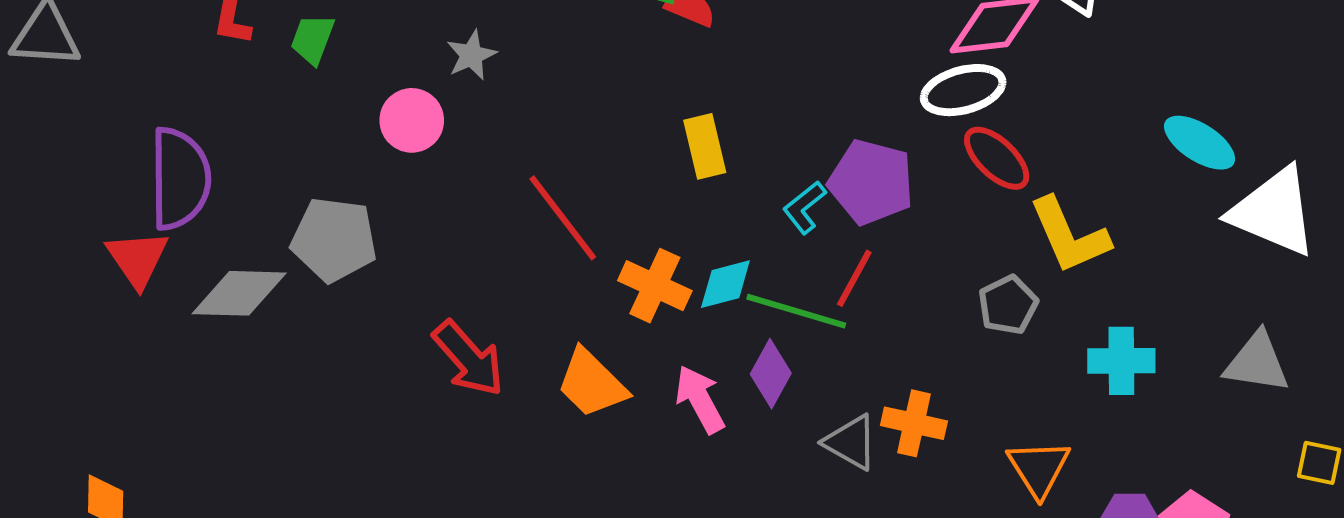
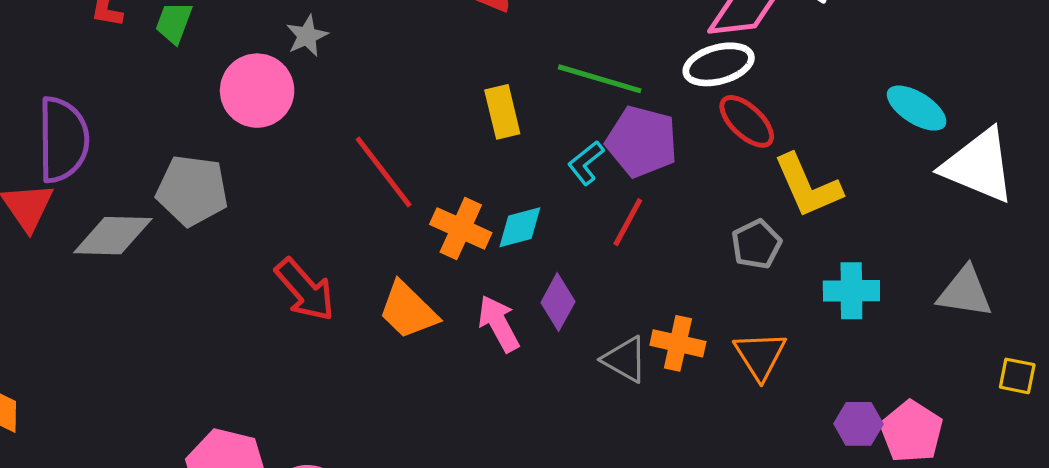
pink circle: (412, 120) -> (257, 91), size x1.4
green line: (796, 311) -> (600, 79), moved
orange triangle: (1039, 468) -> (760, 356), moved

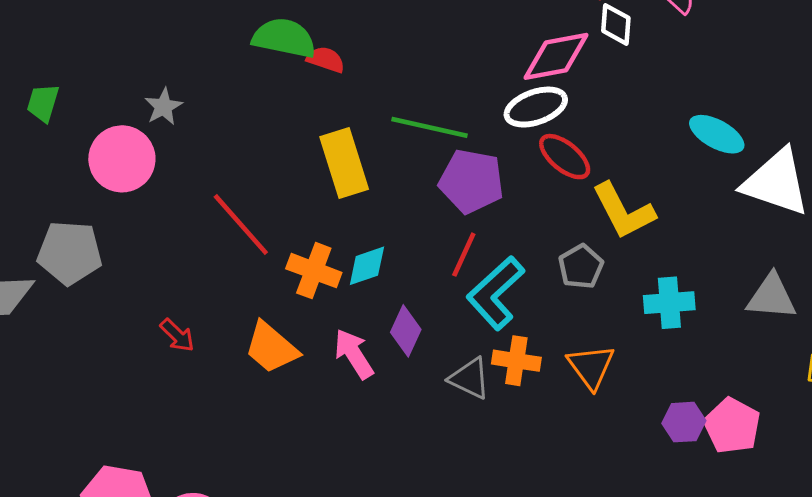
yellow rectangle: (502, 112) -> (344, 163), size x1.4
cyan L-shape: (586, 163) -> (496, 293), moved, size x1.8
red arrow: (305, 290) -> (177, 335), size x0.6

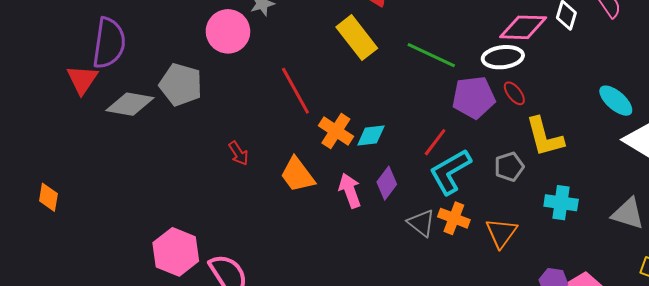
red ellipse: (565, 157) -> (514, 93), size x0.7
yellow rectangle: (344, 163) -> (357, 38), moved, turned -33
purple pentagon: (471, 181) -> (474, 97), moved, turned -30

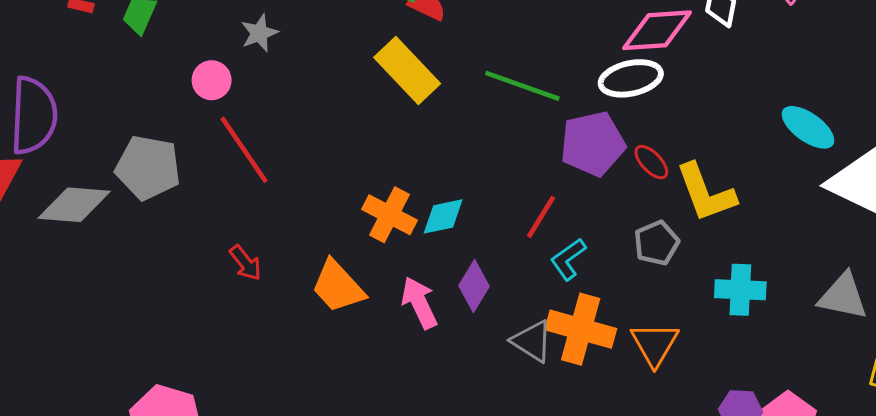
pink circle: (228, 31) -> (212, 80), size x0.6
red line: (295, 91) -> (244, 150), moved
red ellipse: (514, 93) -> (651, 162), moved
cyan L-shape: (450, 172) -> (568, 259), size x0.6
orange cross: (454, 218) -> (581, 329), size x1.4

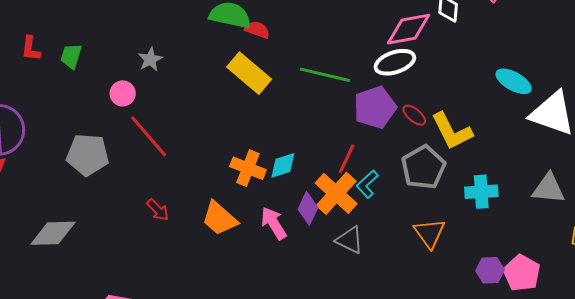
gray diamond: (74, 205) -> (53, 233), moved
gray pentagon: (656, 243) -> (423, 167), size x1.5
orange cross: (581, 329) -> (336, 193), moved, turned 33

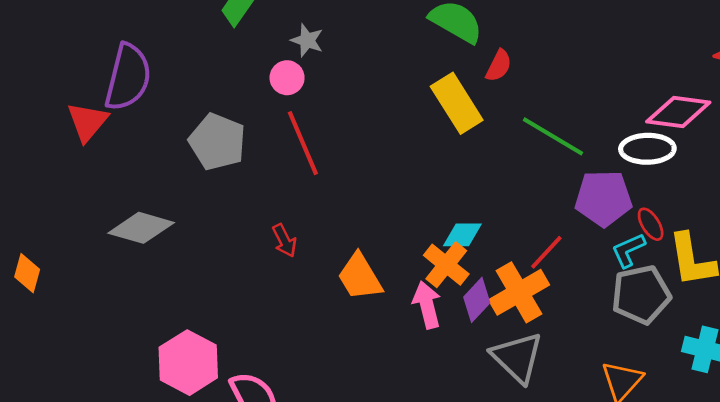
red semicircle: (257, 30) -> (499, 66), moved, turned 80
gray star: (150, 59) -> (307, 40), moved, turned 30
orange cross: (248, 168) -> (446, 265), moved
cyan L-shape: (367, 184) -> (628, 250), moved
gray triangle: (350, 240) -> (517, 357), size x1.4

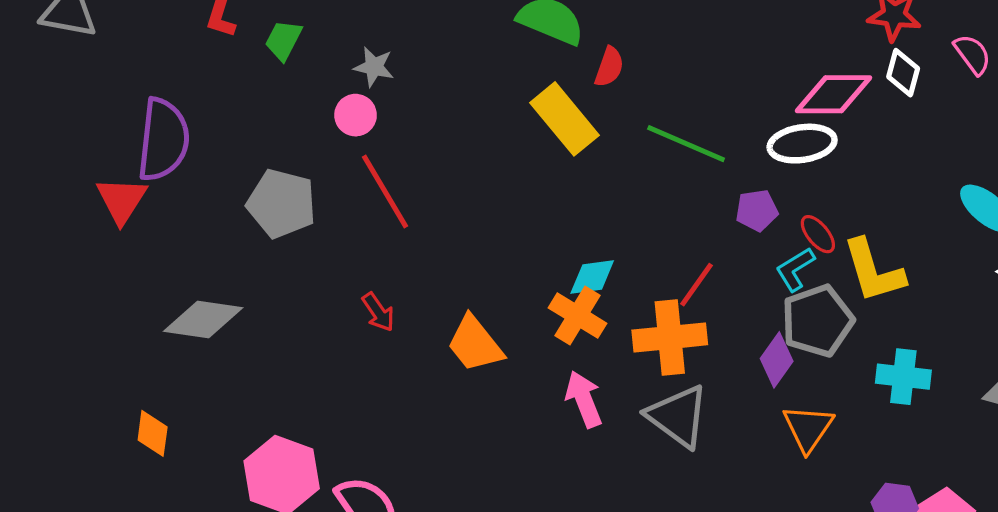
purple pentagon: (603, 198) -> (757, 210), size x0.6
orange diamond: (27, 273) -> (153, 433), moved
orange cross: (519, 292) -> (670, 337), turned 32
purple diamond: (477, 300) -> (777, 360), moved
pink arrow: (427, 305) -> (584, 399), moved

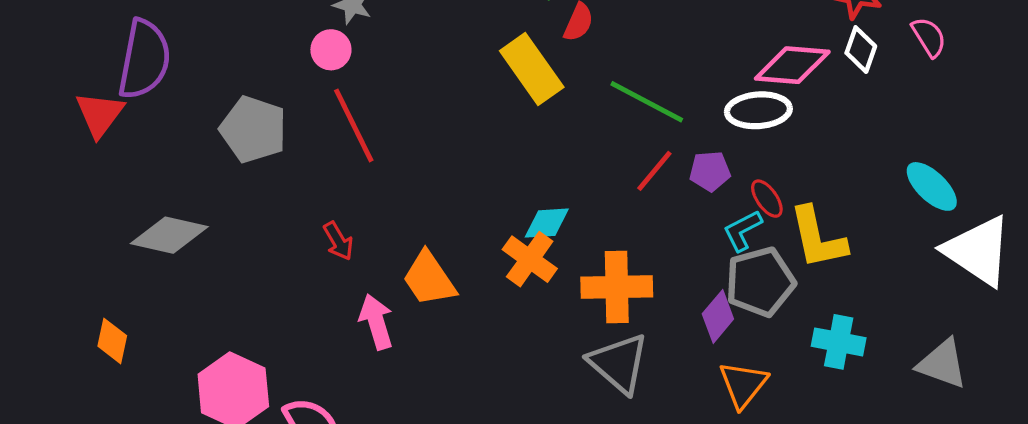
red line: (696, 285) -> (654, 171), moved
pink arrow: (584, 399) -> (376, 322), moved

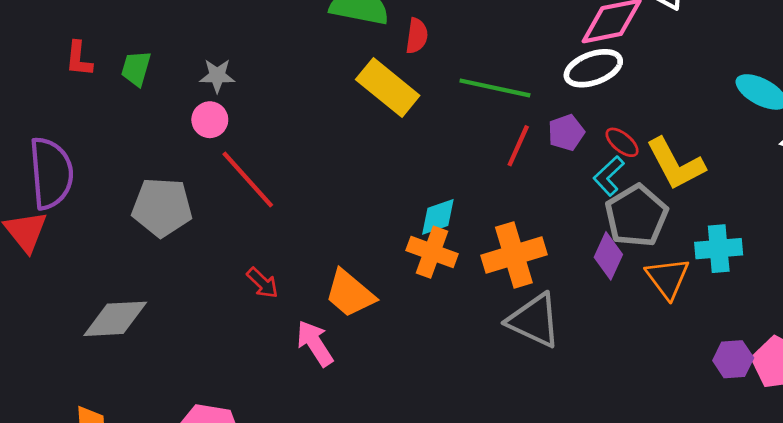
orange triangle: (743, 384) -> (668, 278), moved

